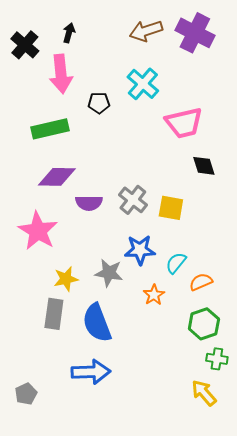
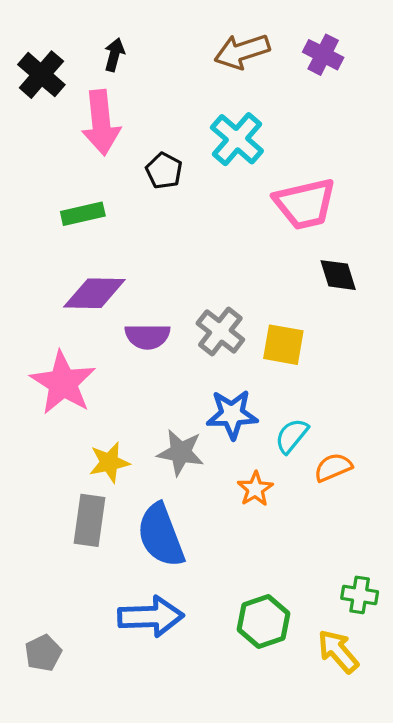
purple cross: (195, 33) -> (323, 55), size x0.6
black pentagon: (99, 103) -> (164, 171), turned 30
green rectangle: (50, 129) -> (83, 214), size x0.7
green hexagon: (204, 324) -> (263, 621), moved

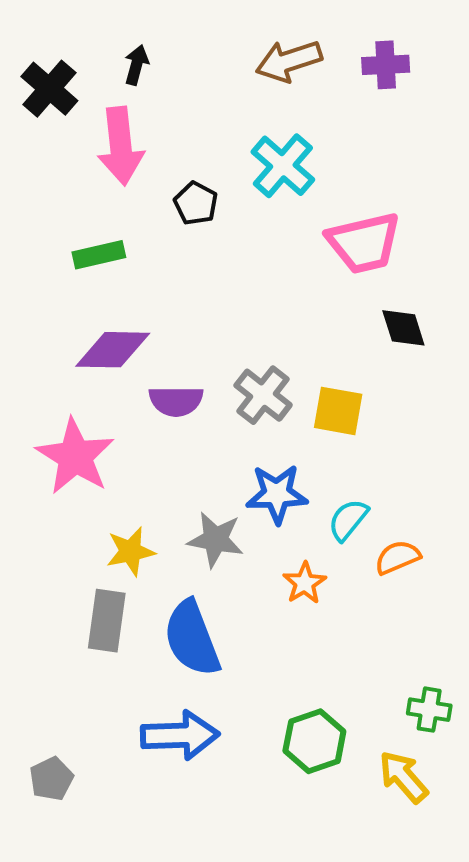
purple cross: (323, 55) -> (386, 65), turned -30

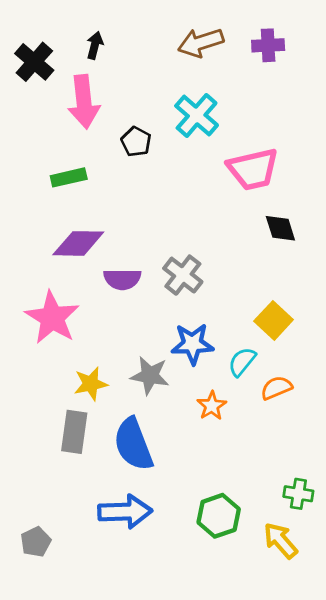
yellow square: (338, 411) -> (274, 320), moved, turned 33

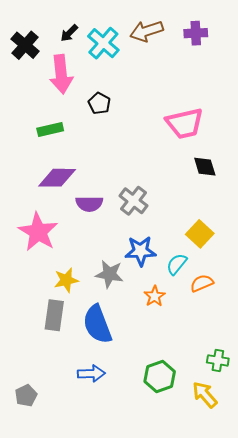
black arrow: (95, 45) -> (69, 33), turned -150
cyan cross: (197, 116) -> (103, 43), moved
blue arrow: (125, 512) -> (91, 374), size x0.7

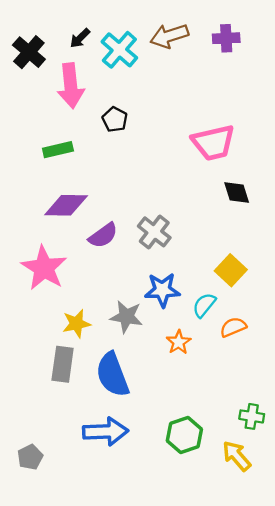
purple semicircle: (89, 204) -> (103, 235), turned -36
blue arrow: (91, 374) -> (105, 432), size x1.4

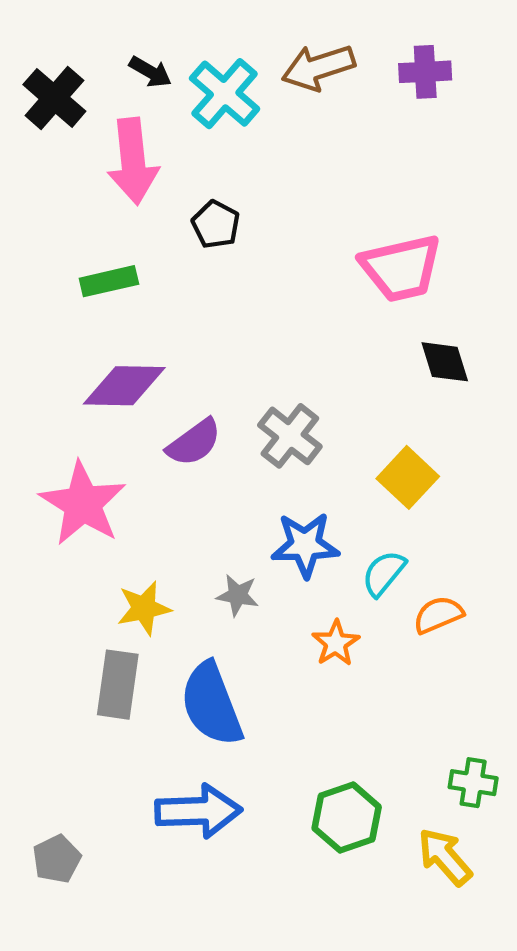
black arrow: (80, 38) -> (150, 72), turned -105
yellow square: (231, 270) -> (408, 477), moved
gray star: (126, 317) -> (238, 595), size x0.7

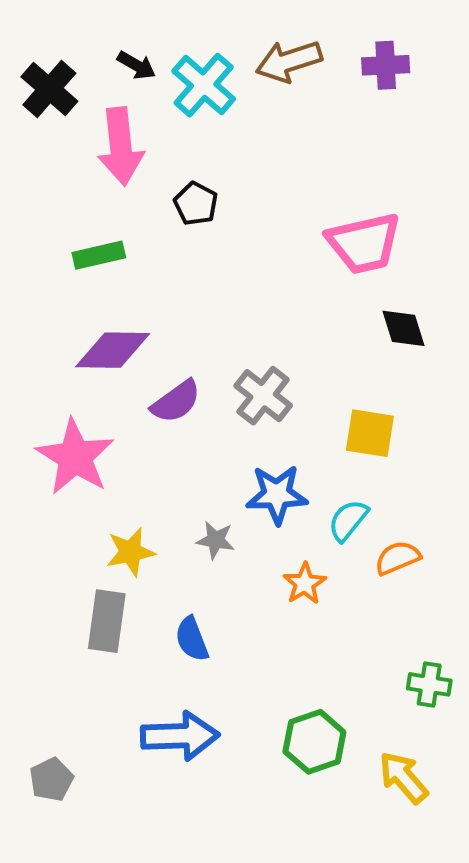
yellow square: (408, 477) -> (370, 433), turned -34
blue semicircle: (211, 704) -> (192, 639), size x0.6
green cross: (473, 783) -> (429, 684), moved

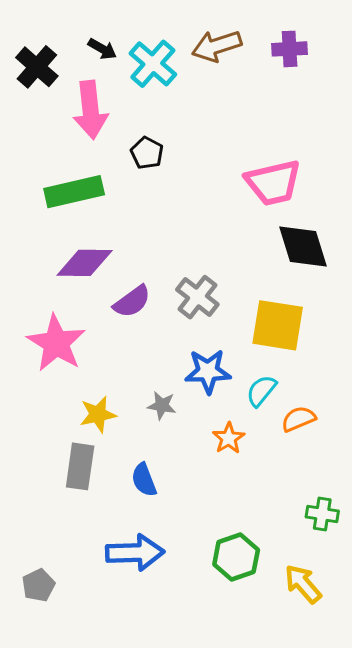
green rectangle: (99, 255) -> (74, 192), size x1.5
black diamond: (403, 328) -> (303, 247), size x1.5
yellow square: (370, 433) -> (278, 325), size x1.4

